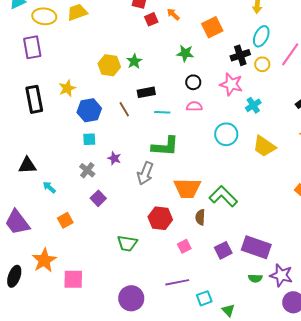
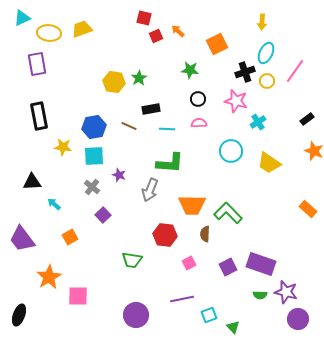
yellow star: (67, 88) -> (63, 147), moved, turned 30
brown line: (124, 109) -> (129, 126), turned -35
cyan square: (89, 139) -> (94, 156), size x1.5
black ellipse: (14, 276) -> (19, 315), moved

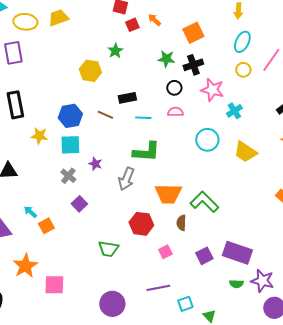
black cross: (245, 72) -> (193, 65), moved
green star: (139, 78) -> (115, 51), moved
cyan arrow: (54, 204) -> (30, 212), moved

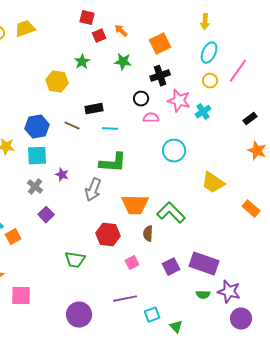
green star: (166, 59) -> (123, 62), moved
cyan cross: (234, 111) -> (203, 112), moved
pink semicircle: (175, 112) -> (151, 118), moved
yellow trapezoid: (245, 152) -> (213, 183), moved

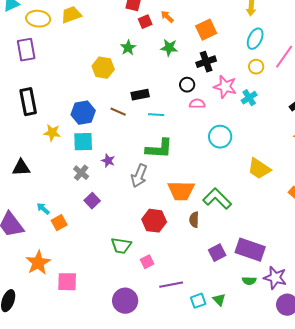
pink square: (132, 263) -> (147, 262), moved
green triangle: (176, 327) -> (219, 300), moved

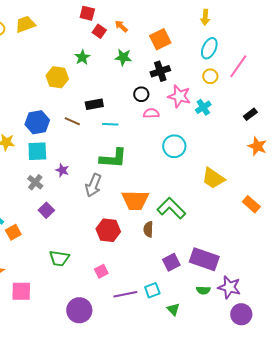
red square: (145, 22) -> (99, 31), turned -32
green trapezoid: (121, 246) -> (59, 258), moved
cyan square: (198, 301) -> (152, 290), moved

